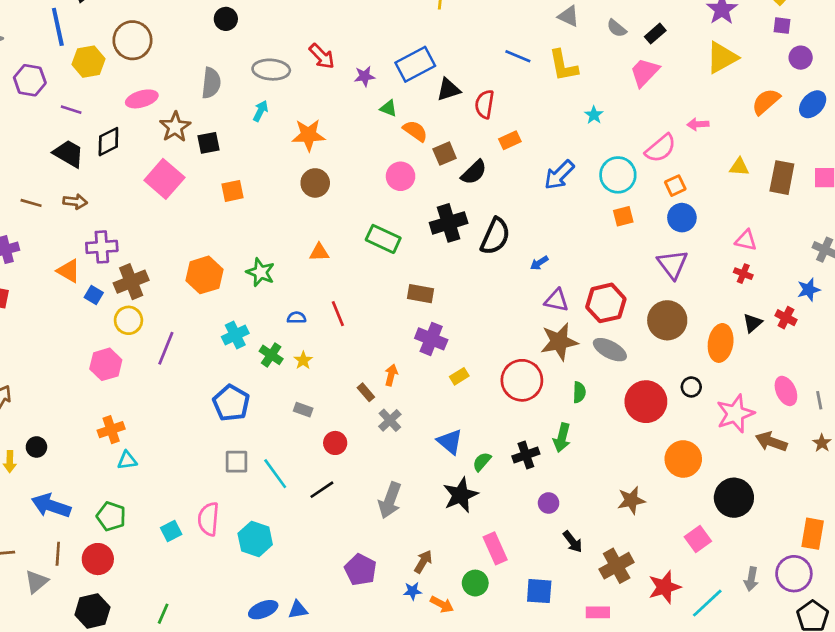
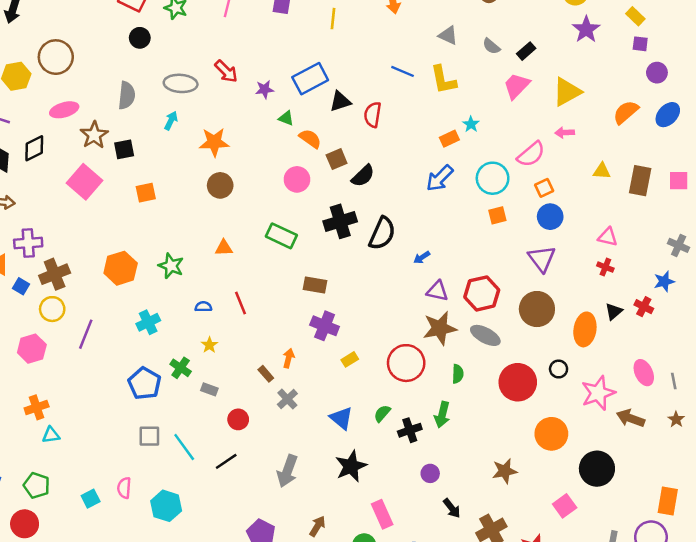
yellow triangle: (722, 58) -> (567, 92), moved
orange rectangle: (510, 140) -> (449, 139), moved
green cross: (271, 355) -> (181, 368), moved
green semicircle: (482, 462) -> (382, 413), moved
pink semicircle: (208, 519) -> (124, 488), size x0.7

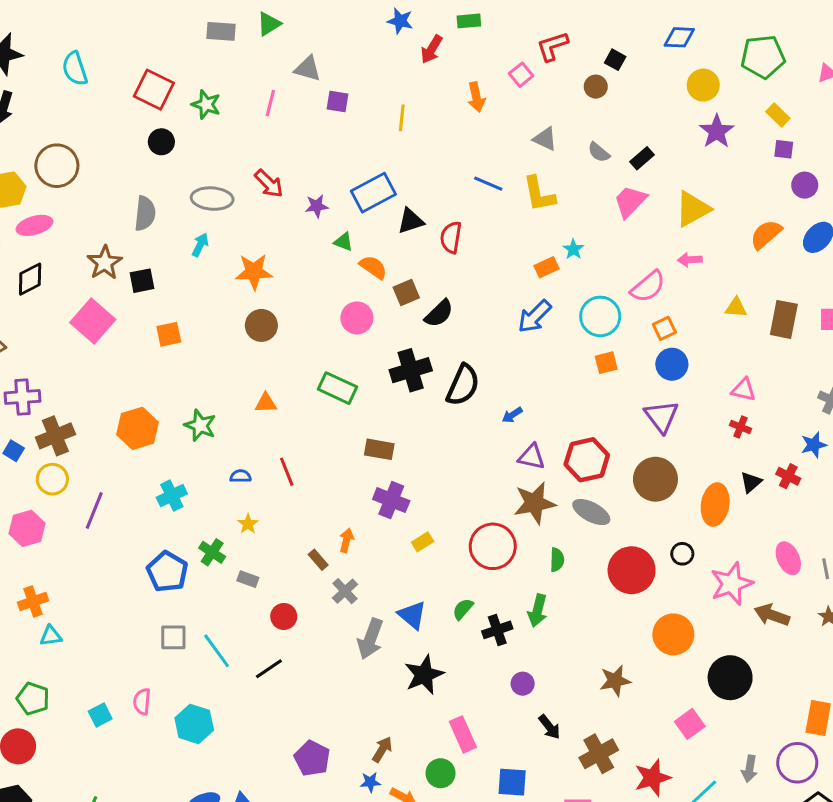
pink ellipse: (64, 110) -> (34, 225), moved
gray arrow: (287, 471) -> (370, 639), moved

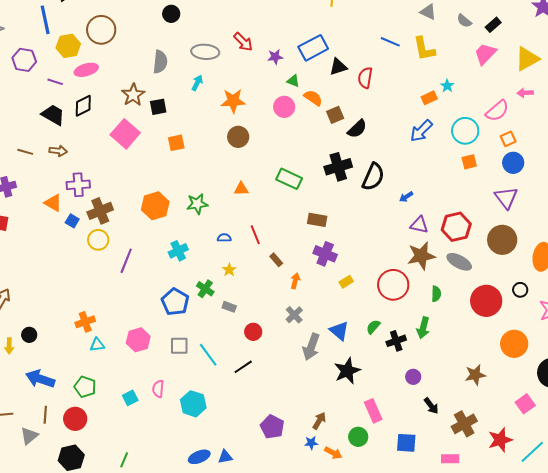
pink circle: (357, 318) -> (284, 107), moved
green star: (200, 425) -> (197, 204), turned -30
pink hexagon: (27, 528) -> (138, 340), moved
brown rectangle: (318, 560) -> (276, 260), moved

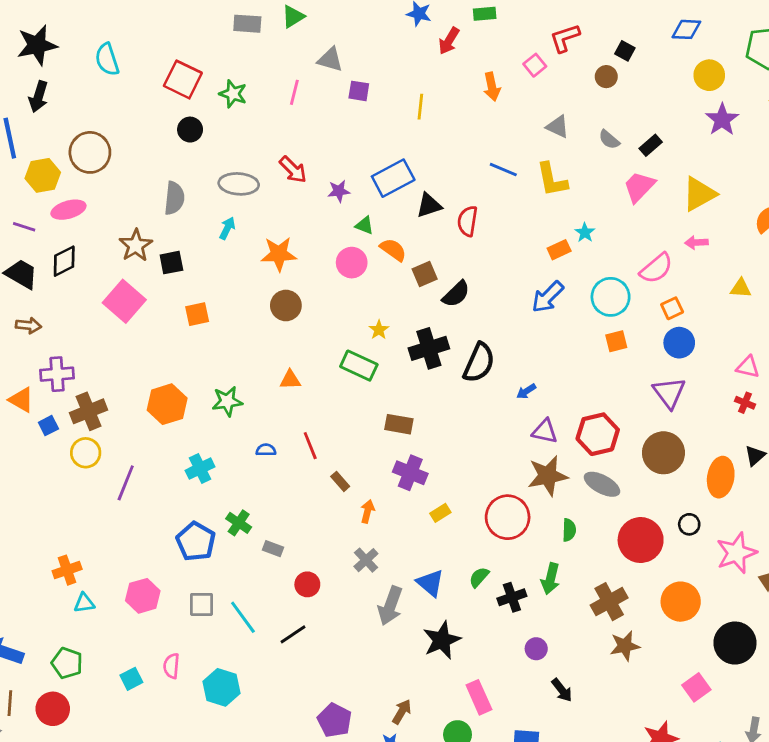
blue square: (72, 221) -> (48, 426), turned 32
yellow star: (229, 270) -> (379, 330), moved
brown cross: (464, 424) -> (609, 602), moved

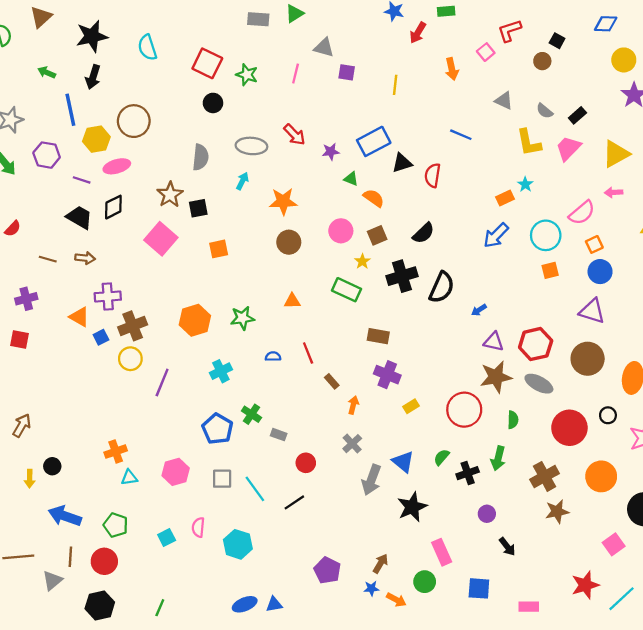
yellow L-shape: (552, 180) -> (529, 143), moved
pink circle: (352, 263) -> (341, 231), moved
brown square: (425, 274) -> (377, 235), moved
purple triangle: (669, 393) -> (592, 311), turned -36

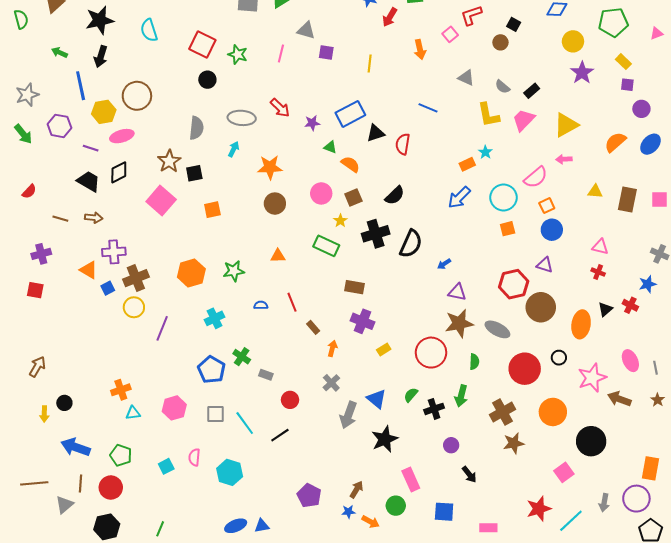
purple triangle: (592, 311) -> (545, 265), size x0.7
red hexagon: (536, 344) -> (514, 284), moved

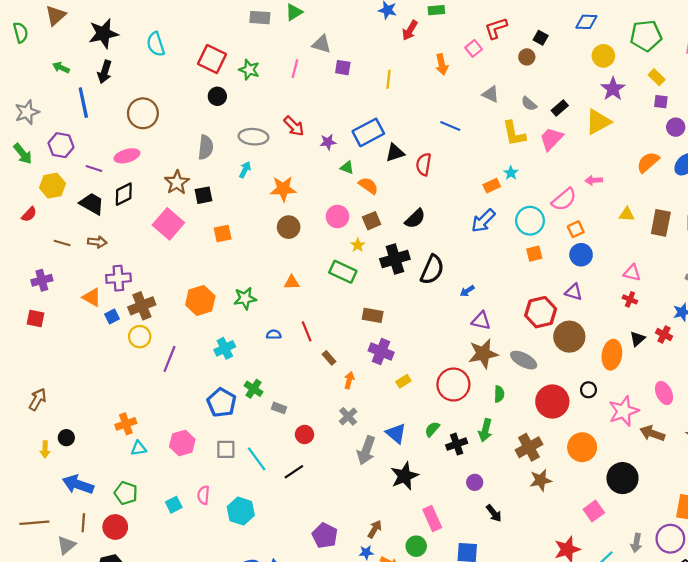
yellow hexagon: (104, 112) -> (52, 186), moved
yellow triangle: (566, 125) -> (598, 122), moved

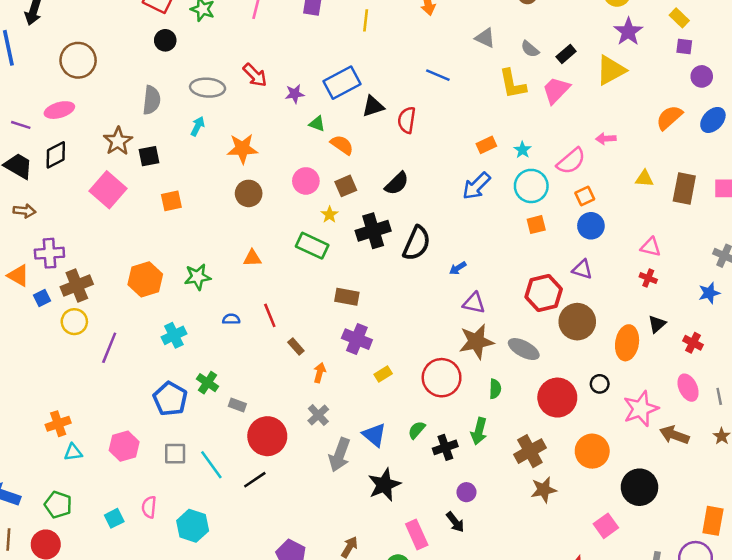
cyan star: (511, 173) -> (522, 150), moved
red cross: (664, 335) -> (693, 343), moved
red circle: (305, 434) -> (267, 436), size x1.8
black arrow: (494, 513) -> (455, 522), moved

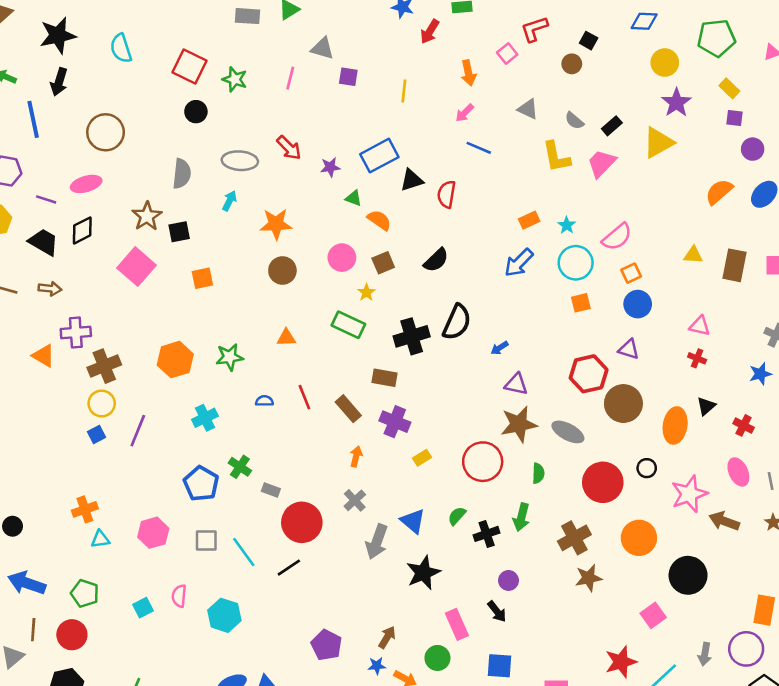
pink arrow: (606, 139) -> (465, 113), moved, turned -42
black cross: (373, 231) -> (412, 336), moved
blue square: (42, 298) -> (96, 435), moved
brown rectangle: (296, 347) -> (348, 409), moved, size x1.5

